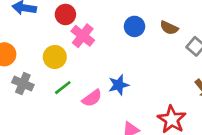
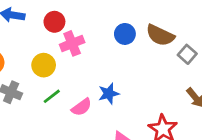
brown semicircle: (169, 28) -> (160, 35), size x1.5
pink cross: (83, 36) -> (72, 43), turned 30

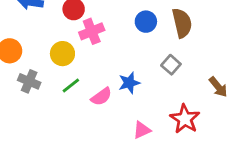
brown semicircle: (160, 35) -> (182, 23), turned -128
gray square: (187, 54) -> (171, 65), moved

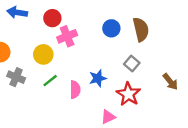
pink semicircle: (101, 97) -> (75, 90), turned -54
red star: (185, 119) -> (128, 94), moved

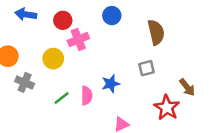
blue circle: (111, 28) -> (112, 16), moved
gray square: (132, 64) -> (146, 68), turned 35
green line: (50, 81) -> (62, 98), moved
red star: (128, 94) -> (167, 108), moved

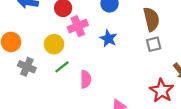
gray square: (146, 68) -> (154, 44), moved
blue star: (111, 84) -> (108, 39), moved, turned -30
green line: (62, 98) -> (62, 67), moved

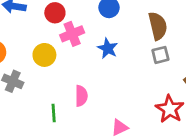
green line: (62, 67) -> (54, 113), moved, turned -56

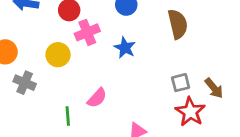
gray square: (160, 55) -> (181, 83), moved
pink semicircle: (81, 96) -> (97, 98), turned 42

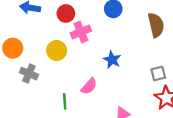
blue star: (125, 48) -> (112, 60), moved

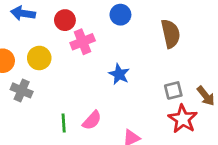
yellow circle: (57, 50) -> (39, 58), moved
pink semicircle: (89, 86) -> (92, 120), moved

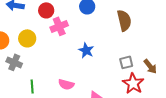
pink semicircle: (92, 120) -> (66, 84), turned 63
green line: (64, 123) -> (32, 86), moved

